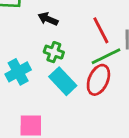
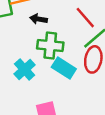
green cross: (54, 52) -> (50, 46), size x1.5

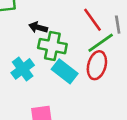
black arrow: (39, 19) -> (38, 27), moved

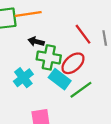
green line: (101, 43) -> (81, 90), moved
red ellipse: (97, 65) -> (73, 63), moved, turned 35

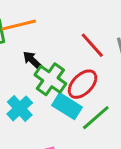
black arrow: (36, 42) -> (32, 60), turned 35
green cross: (49, 57) -> (50, 79), turned 30

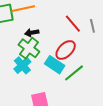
black arrow: (32, 60) -> (32, 33), turned -56
green cross: (50, 79) -> (29, 48), moved

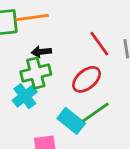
green cross: (29, 48) -> (36, 73), turned 35
cyan rectangle: (55, 65) -> (71, 121), moved

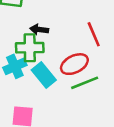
green line: (96, 112) -> (85, 83), moved
cyan rectangle: (71, 121) -> (44, 75), moved

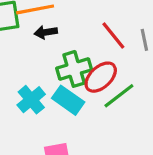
black arrow: (39, 29) -> (46, 32), moved
green cross: (30, 48) -> (74, 69), moved

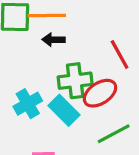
green line: (119, 96) -> (114, 134), moved

